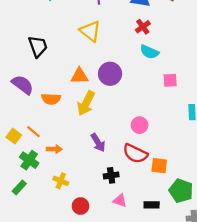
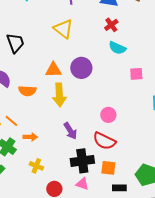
yellow arrow: (86, 103) -> (59, 95), turned -30
orange square: (159, 166) -> (108, 168), moved
black cross: (111, 175) -> (82, 161), size x1.6
pink triangle: (120, 201) -> (82, 184), moved

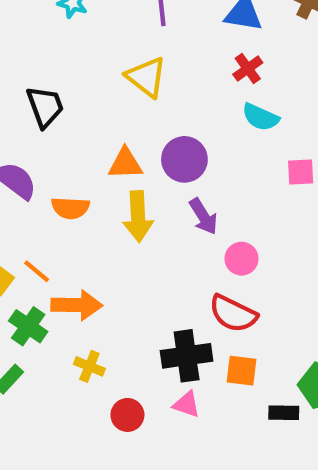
purple arrow: (70, 131) -> (203, 216), moved
orange arrow: (30, 137) -> (77, 305), size x1.6
black rectangle: (119, 188) -> (284, 413), moved

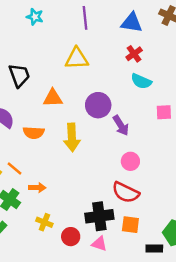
yellow triangle: (146, 77) -> (77, 59), turned -40
orange triangle: (125, 164) -> (53, 98), moved
purple arrow: (203, 216) -> (121, 125), moved
orange arrow: (77, 305) -> (37, 188), size x0.6
red circle: (127, 415) -> (71, 237), moved

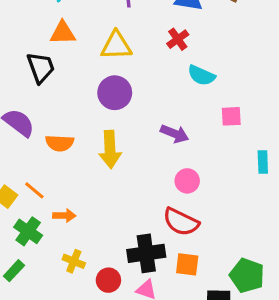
red cross: (134, 54) -> (178, 39), moved
orange triangle: (53, 98) -> (63, 33), moved
purple circle: (98, 105) -> (115, 93), moved
purple arrow: (121, 125) -> (175, 134), turned -36

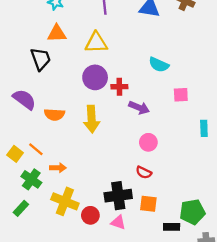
red cross: (178, 39) -> (119, 87), moved, turned 35
red semicircle: (181, 222) -> (144, 172), size x0.6
yellow cross: (74, 261) -> (65, 201), size x1.6
green pentagon: (247, 275) -> (192, 212), turned -30

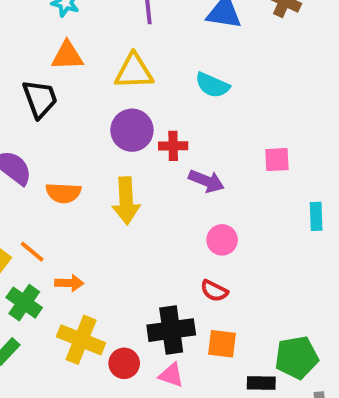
cyan semicircle: (159, 65) -> (212, 85), moved

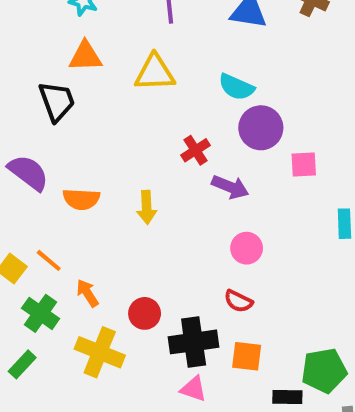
purple circle: (132, 130) -> (261, 128), moved
red cross: (173, 146) -> (196, 150), turned -32
yellow arrow: (126, 201) -> (147, 207), size x0.7
orange arrow: (69, 283) -> (87, 293), turned -124
red circle: (124, 363) -> (145, 313), moved

